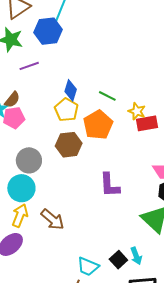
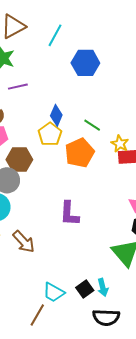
blue hexagon: (48, 31) -> (85, 63), moved
brown hexagon: (69, 145) -> (19, 160), moved
purple L-shape: (110, 185) -> (69, 214), moved

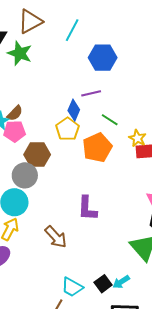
purple line: (18, 87) -> (91, 93), moved
brown arrow: (24, 242) -> (56, 237), moved
cyan arrow: (103, 287) -> (121, 282), turned 72

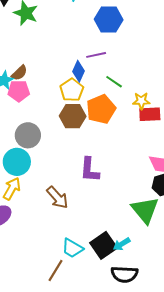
yellow star: (137, 138) -> (141, 101), turned -30
brown hexagon: (37, 155) -> (73, 116), moved
black square: (103, 284) -> (104, 245), size x1.5

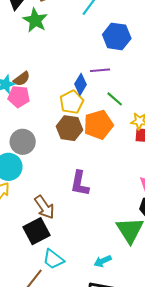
black square: (104, 245) -> (37, 231), moved

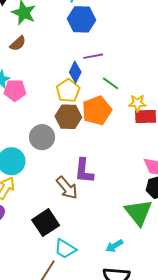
blue hexagon: (117, 36) -> (81, 19), moved
brown semicircle: (22, 79) -> (18, 43), moved
gray circle: (23, 142) -> (42, 137), moved
brown arrow: (44, 207) -> (67, 188), moved

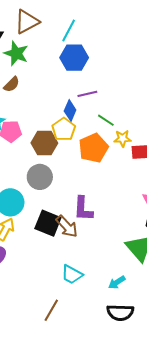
yellow star: (137, 103) -> (123, 139), moved
brown hexagon: (68, 117) -> (44, 143), moved
black square: (46, 223) -> (48, 223), moved, turned -32
cyan trapezoid: (65, 249) -> (72, 275), moved

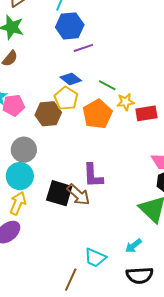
purple line: (87, 94) -> (83, 48), moved
blue diamond: (70, 110) -> (71, 79), turned -70
gray circle: (40, 177) -> (24, 150), moved
cyan trapezoid: (72, 275) -> (95, 258), moved

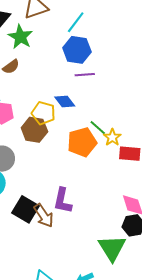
green line: (107, 85) -> (98, 128), moved
yellow pentagon: (66, 98) -> (43, 113), moved, turned -30
yellow star: (126, 102) -> (112, 137), turned 30

